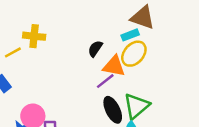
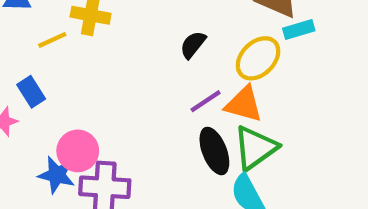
cyan rectangle: (130, 35) -> (299, 29), moved
orange triangle: (114, 66) -> (244, 104), moved

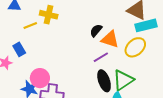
cyan rectangle: (299, 29) -> (146, 25), size x1.5
yellow ellipse: (258, 58) -> (135, 47), moved
orange triangle: (244, 104) -> (110, 39), moved

